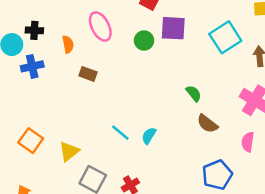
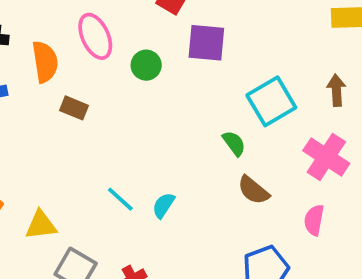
cyan square: (225, 37) -> (271, 101), moved
green circle: (144, 41) -> (146, 65), moved
orange semicircle: (68, 44) -> (45, 62), size x1.5
yellow triangle: (69, 151) -> (41, 225), turned 30

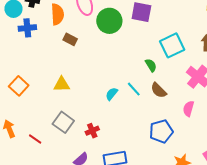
green circle: (146, 65) -> (109, 21), size x1.6
cyan line: (120, 199) -> (134, 89), moved
yellow triangle: (41, 225) -> (62, 84), moved

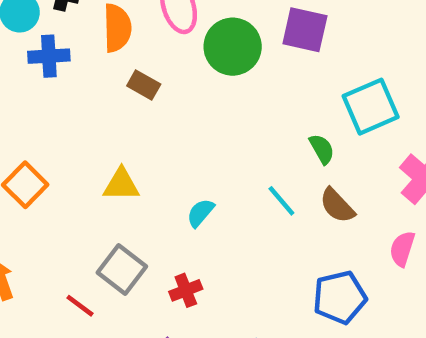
cyan semicircle: (112, 94) -> (200, 213), moved
red line: (35, 139) -> (80, 306), moved

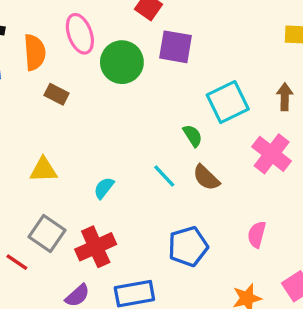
pink semicircle: (402, 249) -> (257, 234), moved
red cross: (186, 290) -> (96, 247), size x1.6
blue pentagon: (340, 297) -> (188, 246), moved

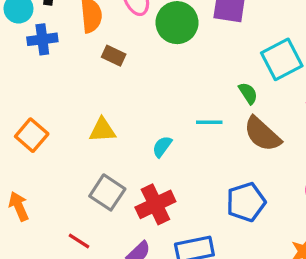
cyan line: (164, 176) -> (209, 122), moved, turned -45
brown semicircle: (206, 178) -> (262, 134), size x1.4
red line: (17, 262) -> (79, 241), moved

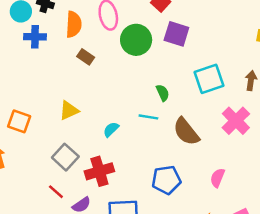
green semicircle: (248, 93) -> (163, 93), moved
yellow triangle: (102, 130) -> (69, 110), turned -30
orange square: (32, 135) -> (19, 121), moved, turned -30
red line: (79, 241) -> (56, 192), moved

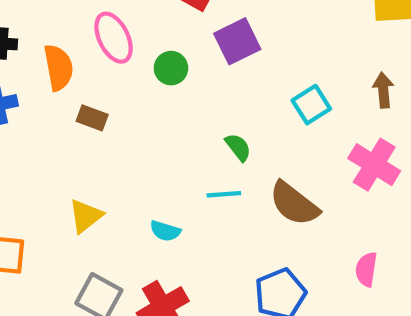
purple square: (176, 34) -> (237, 41), turned -30
green circle: (136, 40) -> (171, 68), size x0.6
cyan square: (209, 79) -> (311, 105), size x0.7
cyan semicircle: (111, 129) -> (165, 231), turned -105

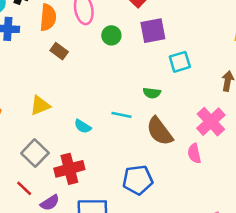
cyan square: (311, 105) -> (180, 62), moved
green semicircle: (238, 147) -> (152, 93), moved, turned 120
pink semicircle: (366, 269) -> (194, 153), moved, turned -36

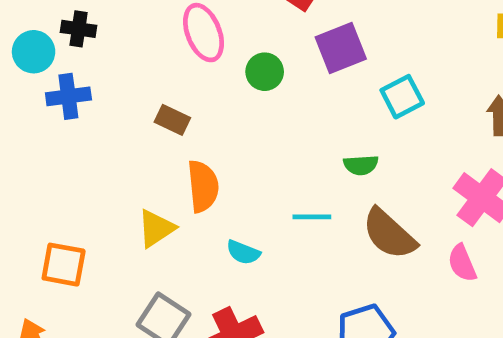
orange semicircle: (48, 17) -> (203, 186), moved

